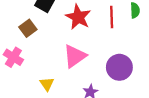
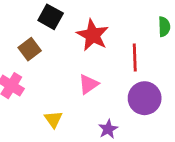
red line: (112, 17) -> (135, 58), moved
pink triangle: (75, 56) -> (88, 84), size x0.7

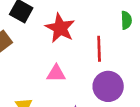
pink triangle: (88, 84) -> (56, 73), turned 36

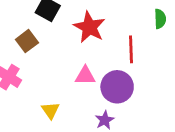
purple circle: (108, 86) -> (117, 87), moved

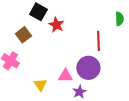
red star: (89, 27) -> (56, 25), moved, size x0.7
pink triangle: (85, 76) -> (65, 76), moved

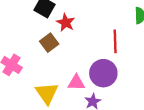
brown square: (23, 35) -> (49, 43), moved
yellow triangle: (40, 85) -> (47, 93), size x1.5

